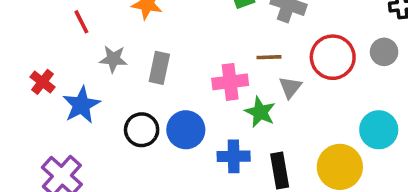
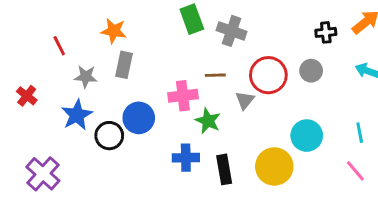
gray rectangle: (159, 68) -> (124, 65), moved
gray triangle: (290, 87) -> (245, 100), moved
blue star: (81, 105) -> (77, 115), moved
blue circle: (186, 130) -> (139, 118), moved

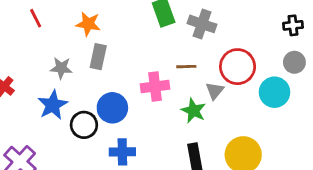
red line: (59, 46) -> (36, 18), moved
gray circle: (311, 71) -> (294, 62), moved
green star: (208, 121) -> (193, 111), moved
cyan circle: (307, 136) -> (274, 92), moved
blue cross: (186, 158) -> (122, 152), moved

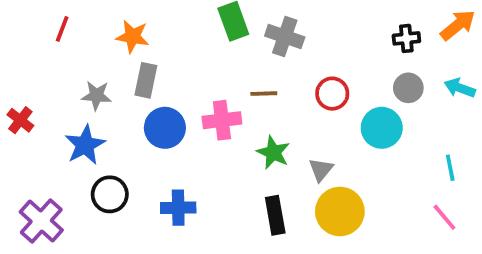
red line: (36, 18) -> (62, 29), turned 48
red circle: (238, 67) -> (332, 94), size x0.7
gray triangle: (215, 91) -> (321, 170), moved
blue circle: (112, 108) -> (165, 128), moved
black circle: (84, 125) -> (110, 194), moved

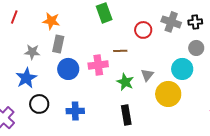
gray cross: (285, 37) -> (171, 22), moved
red circle: (332, 94) -> (143, 30), moved
gray triangle: (321, 170) -> (147, 75), moved
yellow circle: (340, 211) -> (168, 94), moved

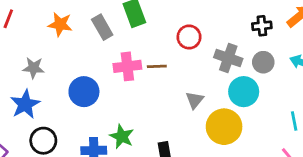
gray cross: (171, 22) -> (228, 58), moved
gray rectangle: (58, 44) -> (102, 27), moved, turned -42
pink cross: (98, 65) -> (127, 66), moved
green star: (125, 82) -> (122, 136), moved

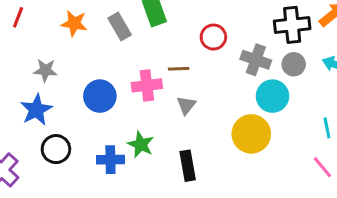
black cross: (262, 26) -> (292, 25), size x1.6
pink cross: (127, 66) -> (147, 85), moved
gray triangle: (195, 100) -> (186, 105), moved

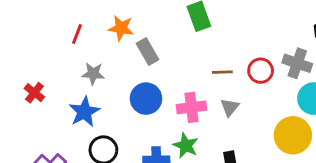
red line: (18, 17) -> (77, 34), moved
gray rectangle: (120, 26) -> (147, 52), moved
red circle: (213, 37) -> (261, 71), moved
pink cross: (147, 85) -> (192, 107), moved

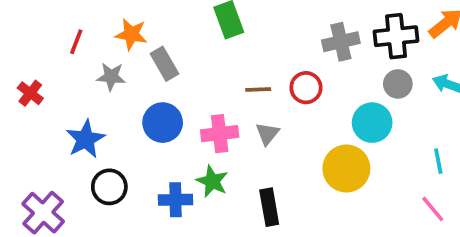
gray cross: (297, 63) -> (341, 42), moved, turned -32
gray star: (93, 74) -> (111, 77), moved
red cross: (34, 93) -> (30, 93), moved

